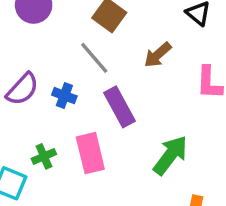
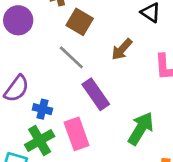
blue cross: (64, 96) -> (42, 109), moved
green cross: (44, 156) -> (40, 141), size x1.5

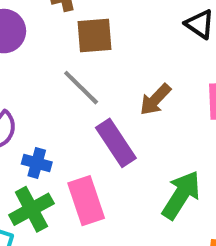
brown square: (80, 22) -> (94, 35), turned -36
brown arrow: (122, 49) -> (155, 100), moved

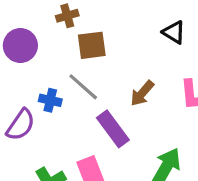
blue cross: (37, 163) -> (50, 100), moved

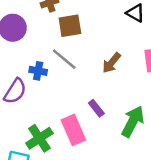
purple rectangle: (113, 129) -> (96, 108), moved, size x0.6

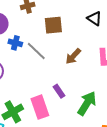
brown square: (70, 26) -> (53, 25), moved
blue cross: (38, 71) -> (15, 43), moved

